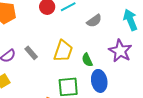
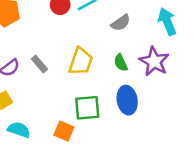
green semicircle: (87, 60) -> (121, 63), moved

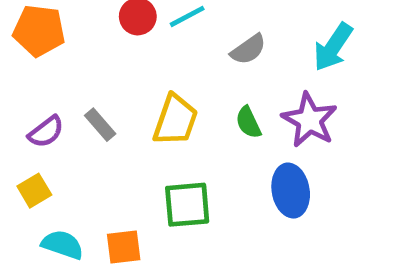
cyan arrow: (167, 21) -> (333, 47), turned -124
blue ellipse: (127, 100) -> (291, 191), moved
orange square: (64, 131) -> (124, 247), moved, turned -30

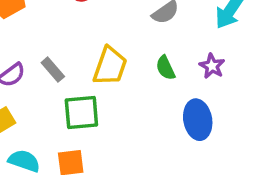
purple star: (309, 120) -> (212, 66), size x0.6
green square: (187, 205) -> (81, 113), moved

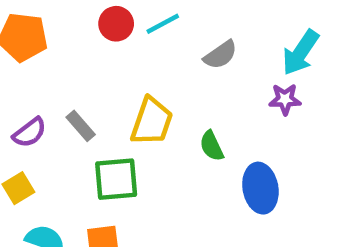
purple star: (212, 66) -> (285, 99), moved, turned -30
green semicircle: (165, 68) -> (212, 146), moved

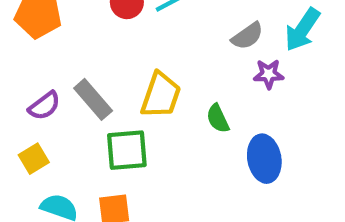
gray semicircle: (221, 55) -> (247, 36), moved
purple star: (285, 99) -> (269, 74), moved
gray rectangle: (81, 126) -> (93, 99), size x1.4

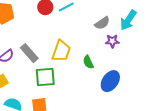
blue ellipse: (264, 159) -> (110, 81), turned 45

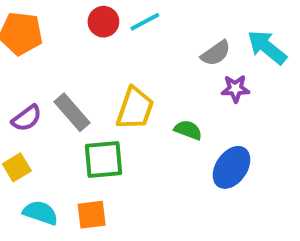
cyan arrow: (128, 20) -> (267, 47), turned 95
green semicircle: (88, 62) -> (188, 130), turned 136

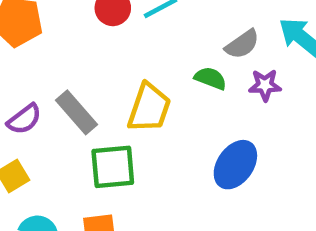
green semicircle: (188, 130) -> (210, 78), moved
blue ellipse: (232, 167) -> (235, 165), moved

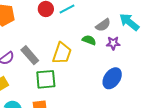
blue ellipse: (235, 165) -> (112, 78), moved

